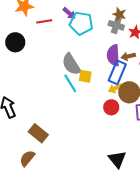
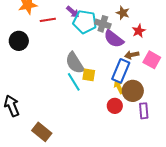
gray cross: (116, 25) -> (103, 24), moved
purple semicircle: (113, 55) -> (114, 39), moved, turned -50
yellow arrow: (115, 88) -> (119, 87), turned 88

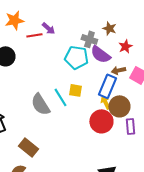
purple arrow: (73, 12) -> (48, 28), moved
cyan pentagon: (85, 22) -> (76, 57), moved
gray semicircle: (75, 63) -> (40, 104), moved
red circle: (115, 106) -> (101, 121), size x1.5

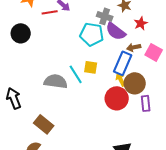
gray semicircle: (40, 104) -> (56, 81), turned 130

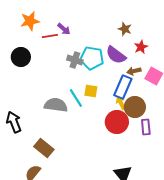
gray cross: (105, 16) -> (75, 60), moved

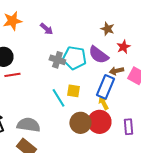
red line: (50, 36) -> (12, 75), moved
gray semicircle: (56, 105) -> (28, 125), moved
brown circle: (135, 107) -> (80, 123), moved

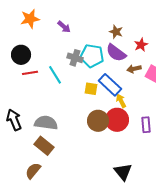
brown star: (107, 29) -> (116, 32), moved
blue rectangle: (105, 87) -> (110, 85), moved, turned -70
cyan line: (58, 98) -> (55, 75), moved

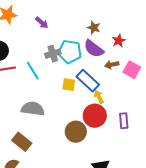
gray cross: (75, 58) -> (53, 54), turned -35
brown circle: (98, 121) -> (76, 132), moved
gray semicircle: (46, 123) -> (33, 109), moved

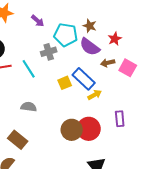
cyan pentagon: (70, 52) -> (66, 35), moved
yellow square: (69, 85) -> (65, 83), turned -32
yellow arrow: (99, 97) -> (95, 95), turned 88
gray semicircle: (33, 109) -> (29, 107), size x0.7
red circle: (95, 116) -> (89, 129), moved

